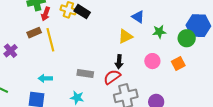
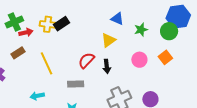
black rectangle: (82, 12) -> (62, 24), turned -56
red arrow: (46, 14) -> (26, 32), turned -112
yellow line: (50, 40) -> (47, 63), moved
red semicircle: (112, 77) -> (86, 60), moved

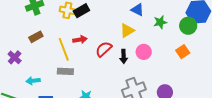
red arrow: (26, 32) -> (80, 40), moved
pink circle: (139, 60) -> (144, 52), moved
gray rectangle: (76, 84) -> (65, 71), moved
cyan arrow: (37, 96) -> (33, 81), moved

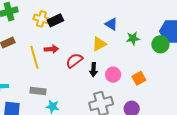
pink circle: (144, 52) -> (113, 75), moved
orange square: (183, 52) -> (139, 78), moved
gray rectangle: (65, 71) -> (38, 91), moved

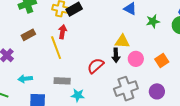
yellow triangle: (99, 44) -> (122, 41), moved, turned 35
red arrow: (51, 49) -> (63, 32), moved, turned -72
red semicircle: (74, 61) -> (96, 66), moved

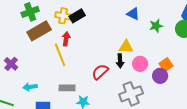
brown rectangle: (28, 35) -> (39, 31), moved, size x1.6
purple circle: (157, 91) -> (160, 76), moved

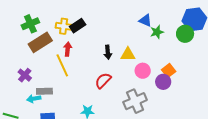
blue triangle: (133, 14) -> (145, 21), moved
black arrow: (120, 61) -> (108, 52), moved
purple cross: (11, 64) -> (25, 75), moved
gray rectangle: (67, 88) -> (44, 91), moved

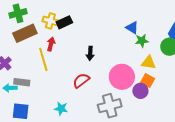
yellow triangle: (128, 54) -> (149, 63), moved
pink circle: (143, 71) -> (122, 77), size x1.6
orange square: (169, 71) -> (148, 81), turned -32

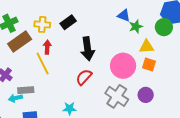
black rectangle: (64, 22) -> (68, 22), moved
black arrow: (90, 53) -> (87, 49), size x1.6
purple circle: (140, 91) -> (146, 95), moved
gray cross: (110, 106) -> (117, 96), turned -30

